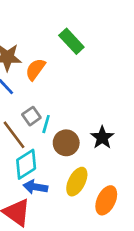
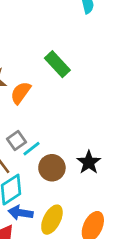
cyan line: (46, 124) -> (31, 149), turned 36
yellow ellipse: (77, 182) -> (52, 220), moved

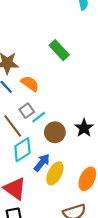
orange semicircle: (21, 93) -> (30, 84), moved, turned 90
blue arrow: (21, 213) -> (42, 163), moved, turned 120

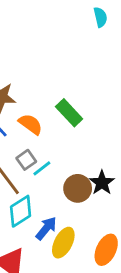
green rectangle: (59, 50) -> (69, 113), moved
brown circle: (55, 132) -> (78, 188), moved

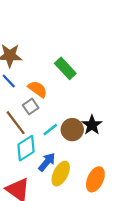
orange semicircle: (31, 124) -> (38, 89), moved
cyan line: (42, 168) -> (50, 130), moved

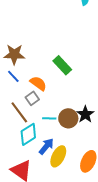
cyan line: (50, 130) -> (49, 118), turned 40

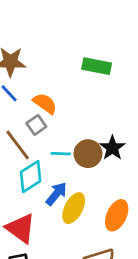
green rectangle: (62, 65) -> (97, 66), moved, turned -36

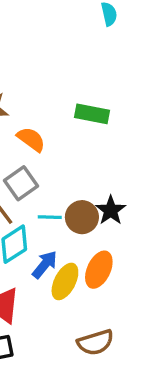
orange semicircle: (45, 103) -> (31, 139), moved
gray square: (36, 125) -> (21, 183), size x1.4
orange ellipse: (117, 215) -> (99, 270), moved

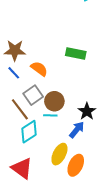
brown circle: (82, 217) -> (54, 101), moved
blue arrow: (45, 265) -> (77, 130), moved
orange ellipse: (99, 270) -> (76, 165), moved

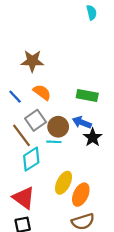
brown star: (15, 50) -> (32, 61), moved
green rectangle: (76, 54) -> (87, 96), moved
blue arrow: (77, 130) -> (82, 122), moved, turned -108

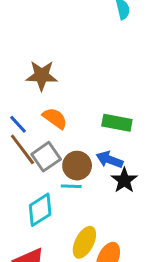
brown line: (22, 135) -> (22, 149), moved

